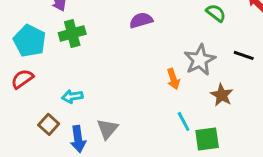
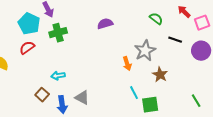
cyan pentagon: (30, 41) -> (29, 24), moved
black line: (244, 55) -> (175, 40), moved
red semicircle: (22, 79) -> (27, 48), moved
gray triangle: (107, 129) -> (82, 98), turned -42

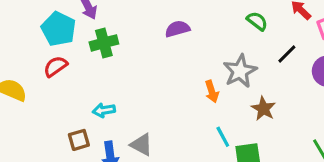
black line: (175, 40) -> (287, 54), turned -64
brown square: (42, 95) -> (79, 140), turned 32

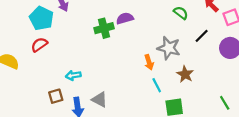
green cross: (104, 43) -> (104, 28), moved
gray star: (240, 71) -> (169, 48), turned -30
cyan line: (223, 137) -> (157, 85), moved

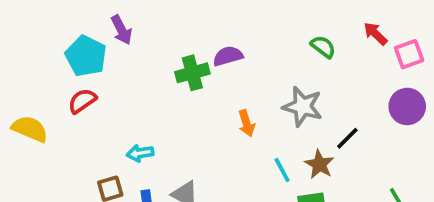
black line: (202, 36) -> (347, 138), moved
orange arrow: (149, 62) -> (247, 123), moved
brown star: (185, 74) -> (319, 164), moved

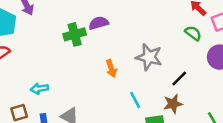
green semicircle: (323, 47) -> (193, 33), moved
brown star: (319, 164) -> (173, 104), moved, turned 30

